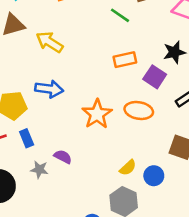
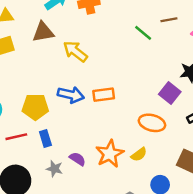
orange rectangle: (125, 60) -> (104, 95), moved
orange star: (97, 114) -> (110, 154), moved
yellow semicircle: (128, 168) -> (139, 154), moved

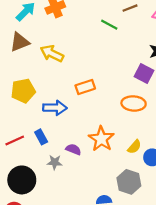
blue arrow: (71, 95) -> (55, 108), moved
yellow pentagon: (35, 107) -> (23, 91), moved
yellow semicircle: (139, 154) -> (134, 147), moved

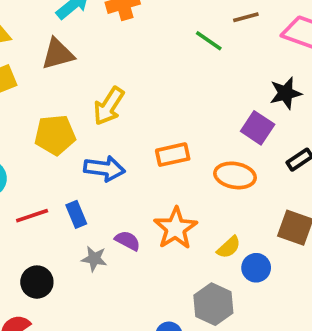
yellow arrow: (52, 53) -> (109, 106), moved, turned -90
orange rectangle: (85, 87) -> (173, 155), moved
black circle: (22, 180) -> (37, 282), size x0.7

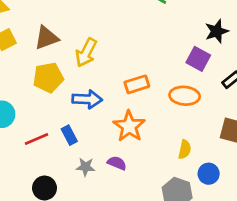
brown triangle: (58, 54) -> (46, 38), moved
orange star: (176, 228) -> (129, 126), moved
purple semicircle: (128, 241) -> (117, 163), moved
yellow semicircle: (229, 247) -> (185, 149), turned -30
blue circle: (256, 268) -> (209, 174), moved

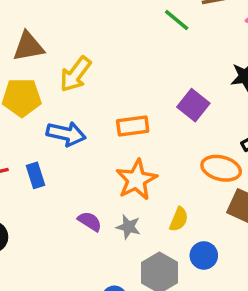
purple square: (198, 59) -> (193, 105), moved
orange ellipse: (185, 96) -> (221, 168), moved
orange star: (129, 126) -> (136, 180), moved
gray star: (86, 167) -> (128, 227), moved

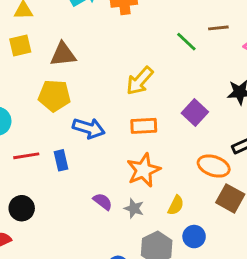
yellow arrow: (75, 74) -> (140, 81), moved

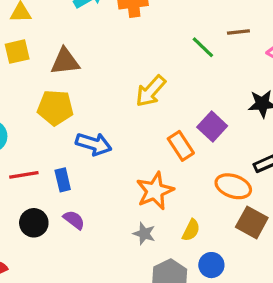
orange rectangle: (144, 126) -> (181, 146), moved, turned 60
purple semicircle: (103, 202) -> (74, 220), moved
black circle: (22, 208) -> (34, 223), moved

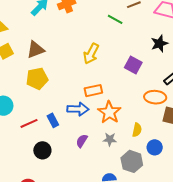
blue arrow: (94, 144) -> (78, 109), moved
orange rectangle: (181, 146) -> (93, 91), moved, turned -54
purple semicircle: (74, 220) -> (82, 141), moved, turned -80

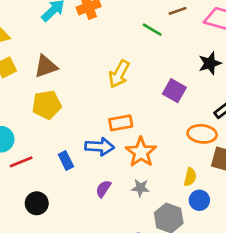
red line: (29, 123) -> (21, 162), moved
yellow semicircle: (137, 130) -> (190, 177), moved
black circle: (42, 150) -> (37, 203), moved

